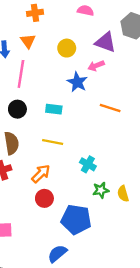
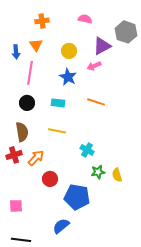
purple triangle: (105, 42) -> (102, 46), turned -48
blue star: (77, 82) -> (68, 77), moved
orange line: (110, 108) -> (96, 102), moved
orange arrow: (41, 174) -> (36, 158), moved

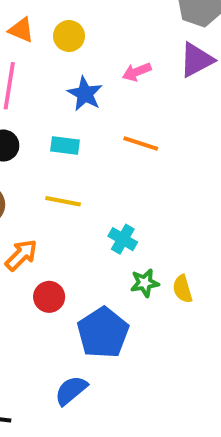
orange triangle: (36, 45) -> (21, 30), turned -32
purple triangle: (102, 46) -> (196, 60), moved
yellow circle: (69, 51) -> (69, 36), moved
blue pentagon: (77, 197) -> (103, 333), turned 30

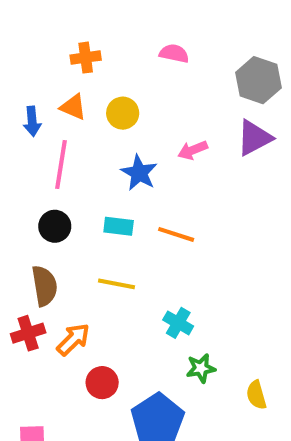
orange line: (141, 144) -> (176, 234), moved
yellow semicircle: (183, 289) -> (256, 395), moved

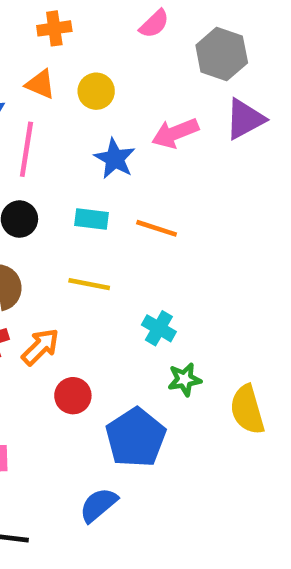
pink semicircle: (174, 53) -> (154, 24), turned 124
gray hexagon: (258, 80) -> (222, 54), moved
pink arrow: (193, 150) -> (175, 133), size x1.4
yellow semicircle: (256, 395) -> (247, 410), size x1.5

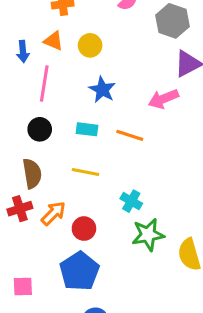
pink arrow: (175, 133) -> (163, 99), moved
green star: (184, 379) -> (148, 235), size x1.5
red circle: (73, 396) -> (84, 229), moved
blue pentagon: (136, 438) -> (79, 271), moved

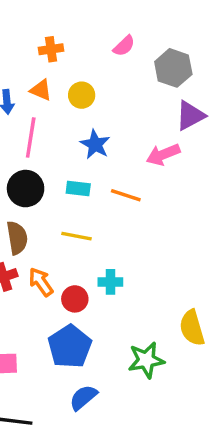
black circle: (40, 129) -> (26, 189), size x1.4
cyan cross: (131, 201) -> (110, 282), moved, turned -30
orange arrow: (53, 213) -> (41, 282), turned -80
green star: (148, 235) -> (146, 360), moved

